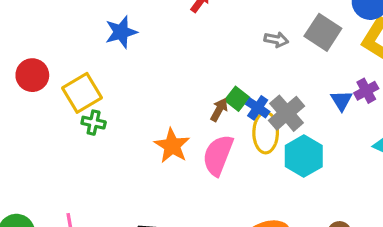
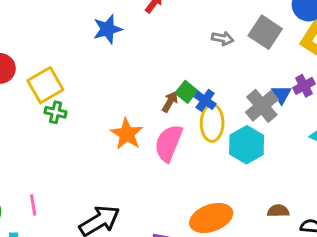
blue star: (121, 32) -> (107, 29), moved
gray cross: (287, 113) -> (262, 106), moved

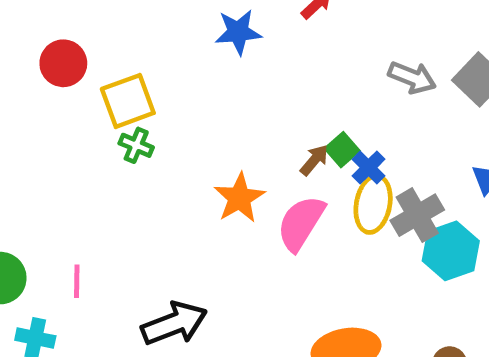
gray arrow: (223, 38) -> (412, 77), size x1.4
gray cross: (262, 106) -> (417, 215), moved
cyan hexagon: (247, 145) -> (451, 251), moved

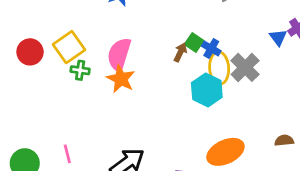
red circle: (63, 63) -> (30, 52), moved
orange star: (239, 198) -> (121, 79), moved
pink semicircle: (301, 223) -> (119, 54), moved
cyan hexagon: (451, 251) -> (207, 90), moved

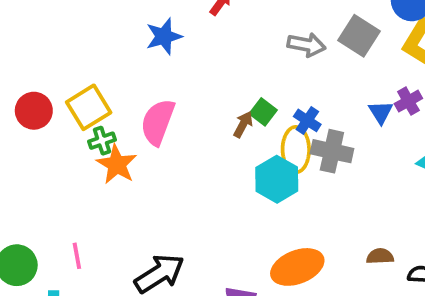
blue cross: (211, 48) -> (307, 120), moved
gray cross: (245, 67) -> (332, 151), turned -36
green cross: (80, 70) -> (102, 141), turned -30
orange star: (121, 79) -> (117, 164), moved

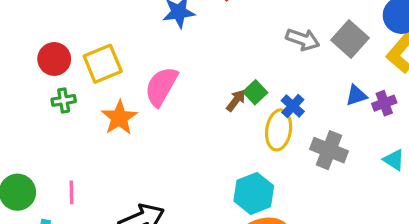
blue triangle: (381, 112) -> (356, 95), moved, turned 35
green cross: (102, 141) -> (64, 100), moved
gray cross: (332, 151) -> (329, 150), moved
cyan hexagon: (277, 179) -> (254, 193), moved

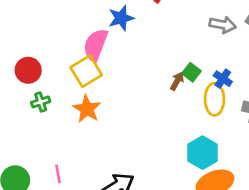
yellow square: (103, 64) -> (86, 71), moved
pink semicircle: (161, 86) -> (96, 45), moved

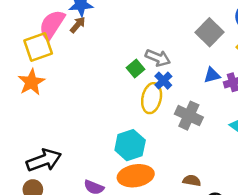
gray arrow: (223, 25) -> (158, 58), moved
brown arrow: (177, 81) -> (78, 25), moved

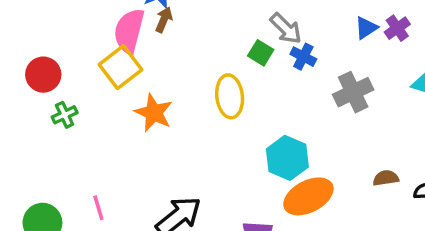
gray arrow: (158, 58) -> (286, 28), turned 40
orange star: (31, 82) -> (154, 113), moved
yellow ellipse: (152, 98) -> (230, 96), moved
gray cross: (189, 116) -> (353, 92), turned -32

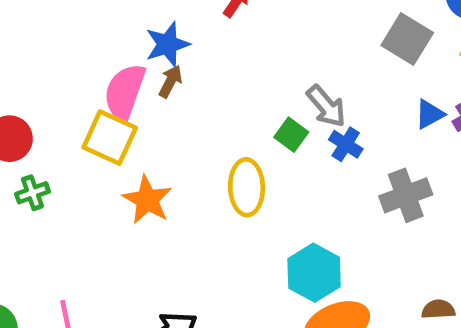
yellow square: (121, 67) -> (110, 138), turned -33

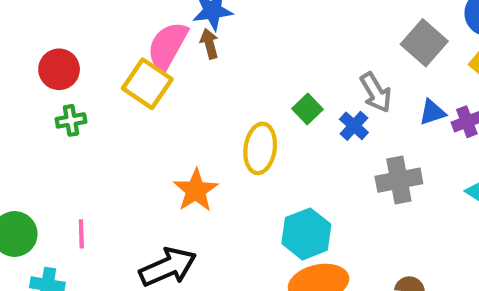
brown arrow: (170, 81) -> (209, 44), turned -52
gray arrow: (326, 106) -> (376, 92), moved
orange star: (147, 200) -> (196, 190), moved

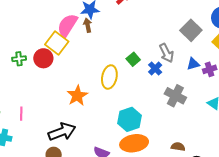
red circle: (59, 69) -> (43, 58), moved
gray cross: (399, 180) -> (175, 96), turned 35

